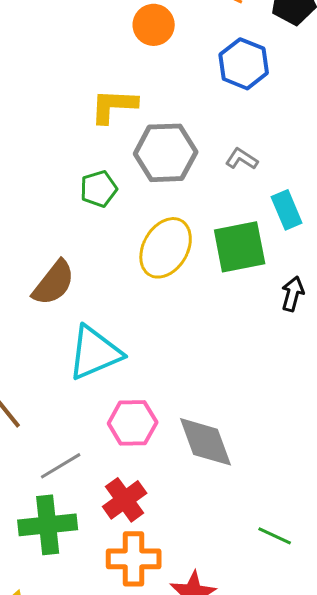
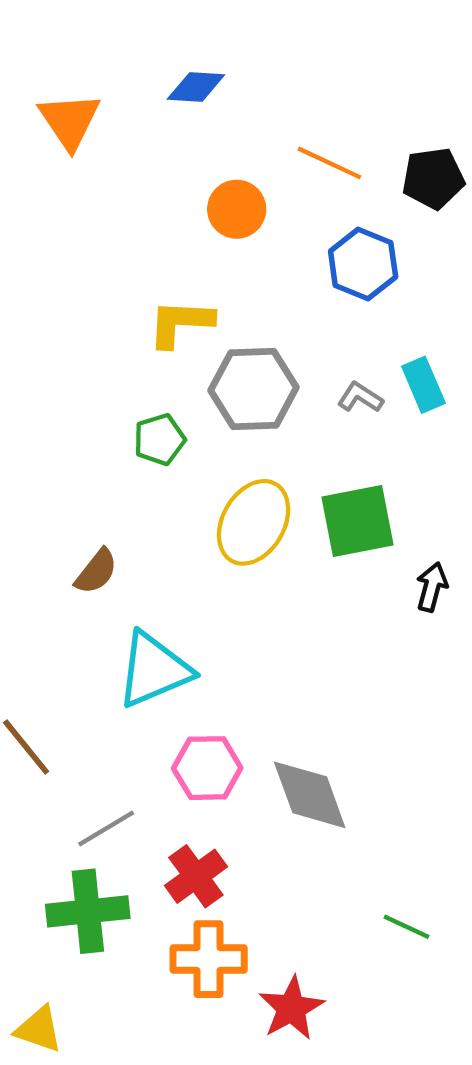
cyan rectangle: (287, 210) -> (423, 385), moved
brown semicircle: (54, 283) -> (96, 572), size x0.7

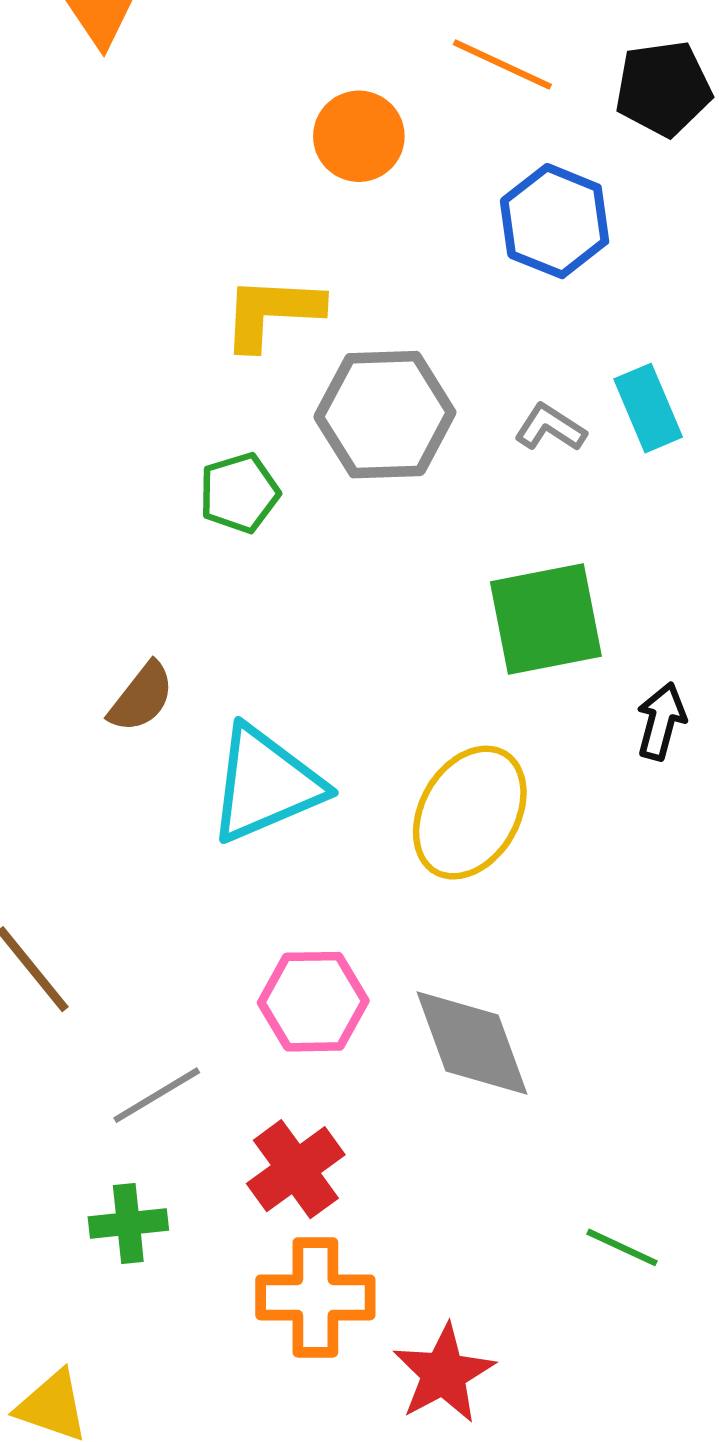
yellow ellipse: (254, 522) -> (470, 813), moved
cyan triangle: (154, 670) -> (265, 784), moved
green cross: (88, 911) -> (128, 1224), size x0.6

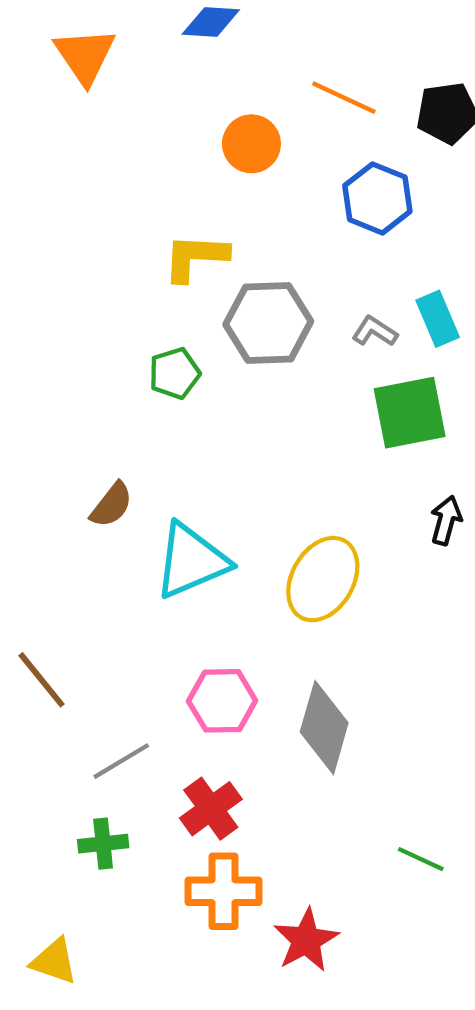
green square: (546, 619) -> (410, 413), moved
gray diamond: (472, 1043) -> (324, 727), turned 36

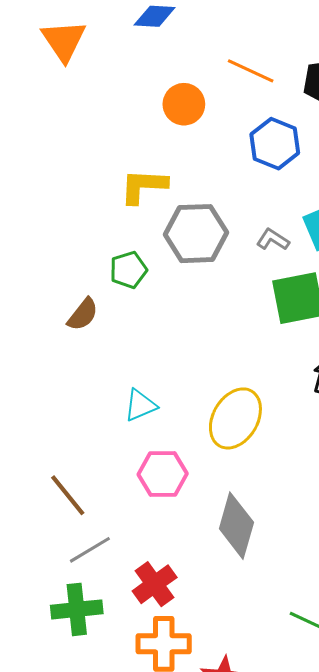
brown semicircle: (111, 505) -> (83, 314), moved
cyan triangle: (191, 561) -> (140, 405), size x0.6
brown line: (42, 680) -> (68, 495), moved
pink hexagon: (222, 701) -> (163, 474), moved
green cross: (103, 844) -> (77, 609), size x1.4

